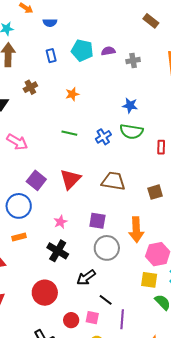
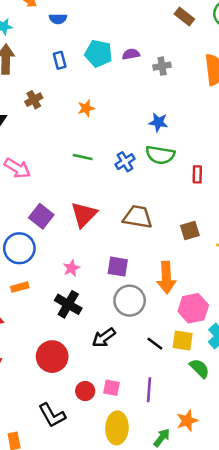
black line: (106, 300) -> (155, 344), moved

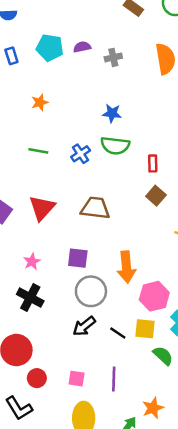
brown square: (190, 231) -> (156, 196), moved, turned -30
black arrow: (104, 338) -> (84, 326), moved
red circle: (85, 391) -> (37, 378), moved

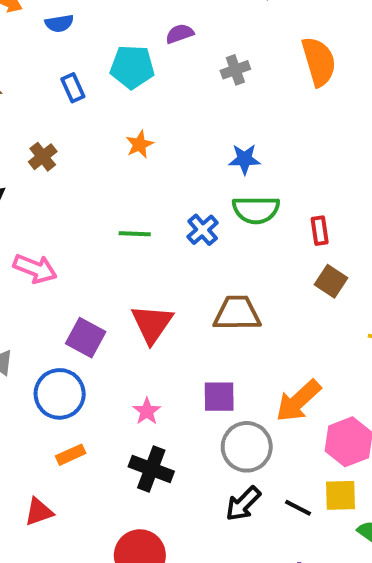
purple semicircle: (82, 47) -> (180, 34), moved
orange star: (40, 102) -> (140, 144), moved
orange arrow: (126, 267) -> (298, 401), turned 60

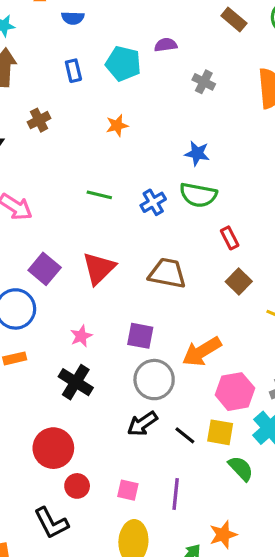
gray cross: (235, 70) -> (204, 82), turned 35
red rectangle: (320, 231) -> (230, 238), moved, turned -30
brown square: (331, 281) -> (239, 282), moved

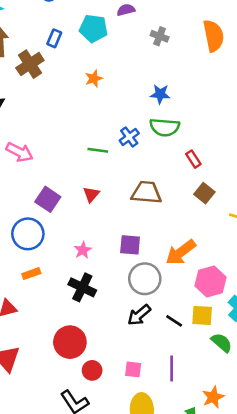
blue rectangle: (73, 71) -> (54, 38), turned 42
brown cross: (39, 120) -> (30, 64), moved, size x1.5
green line: (99, 195) -> (98, 150), moved
red triangle: (99, 268) -> (91, 194), size x0.6

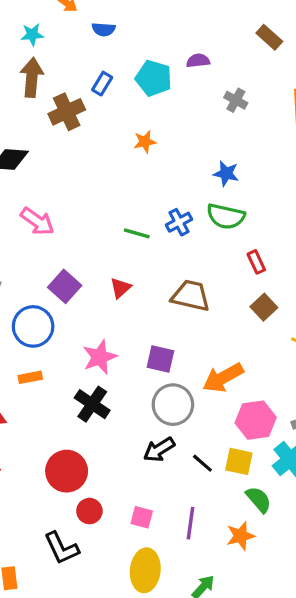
pink star: (83, 250) -> (100, 357), size x1.5
orange star: (213, 397) -> (241, 536), moved

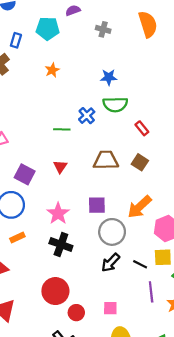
brown square: (264, 307) -> (140, 162), moved
purple line: (191, 523) -> (151, 292), moved

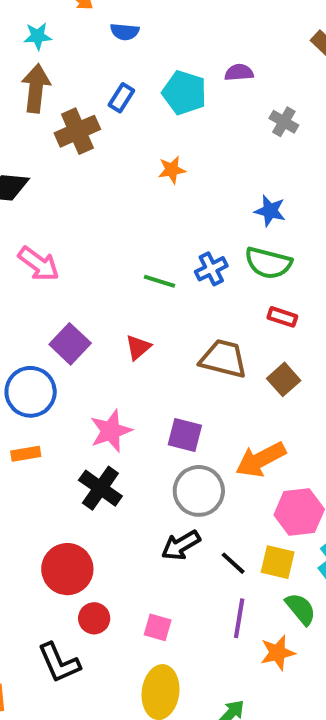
red rectangle: (142, 128) -> (282, 317), moved, turned -48

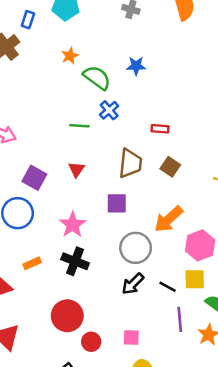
green semicircle: (268, 263) -> (97, 78), moved, turned -144
brown trapezoid: (223, 359) -> (130, 163), turned 96
purple square: (185, 435) -> (117, 203), moved
orange rectangle: (26, 454) -> (32, 263), moved

